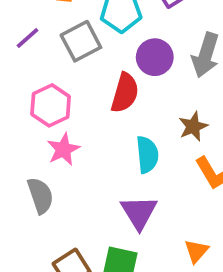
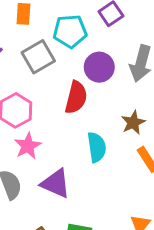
purple triangle: (139, 212) -> (56, 183), moved, turned -32

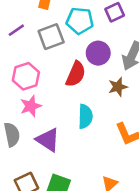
brown star: (133, 123) -> (118, 87), moved

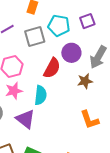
cyan semicircle: (85, 116) -> (41, 95), moved

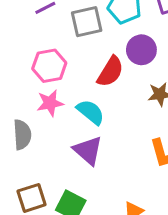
cyan semicircle: (41, 95) -> (91, 112), turned -60
purple triangle: (25, 119) -> (88, 150), moved

